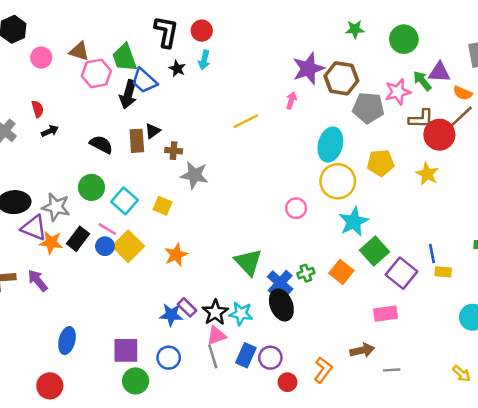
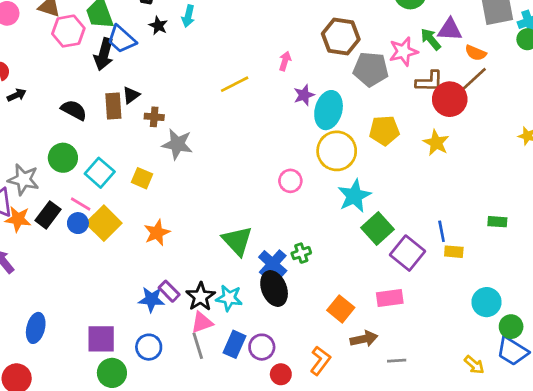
purple star: (308, 69) -> (304, 95), moved, size x0.6
orange square: (341, 272) -> (341, 309), moved

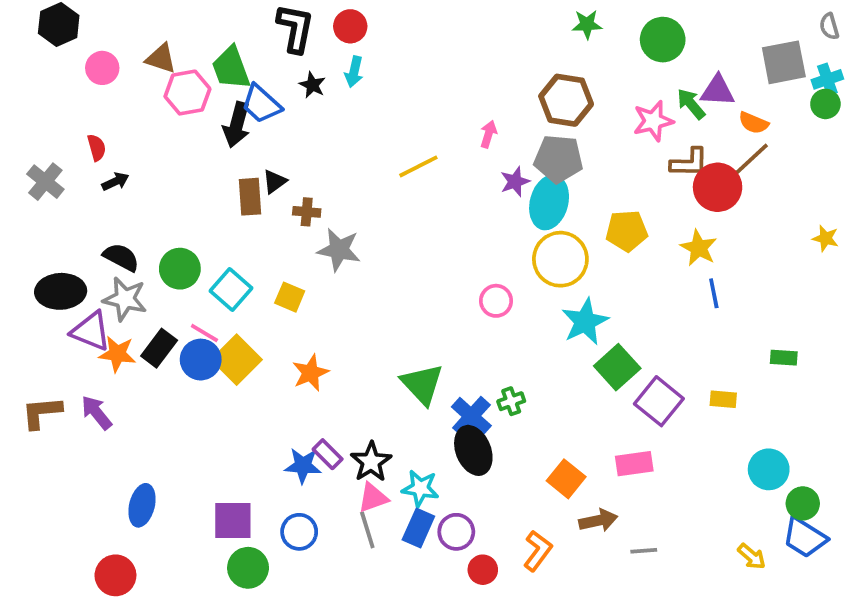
gray pentagon: (371, 69) -> (559, 159), moved
black semicircle: (74, 110) -> (121, 257), moved
blue circle: (78, 223) -> (201, 360), size x1.4
blue line: (442, 231) -> (714, 293), moved
cyan star: (229, 298) -> (420, 488), moved

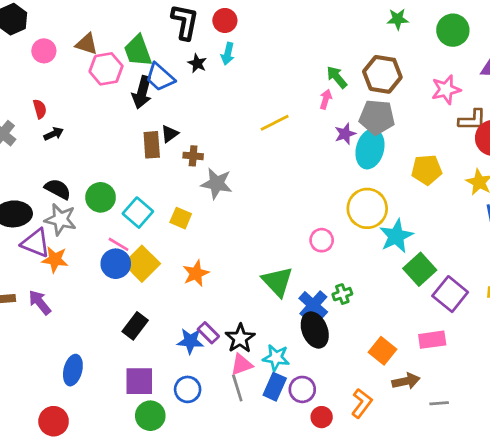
green arrow: (691, 104) -> (337, 77), moved
yellow circle: (560, 259) -> (367, 208), moved
pink circle: (496, 301) -> (322, 240), moved
black rectangle: (159, 348) -> (135, 326), moved

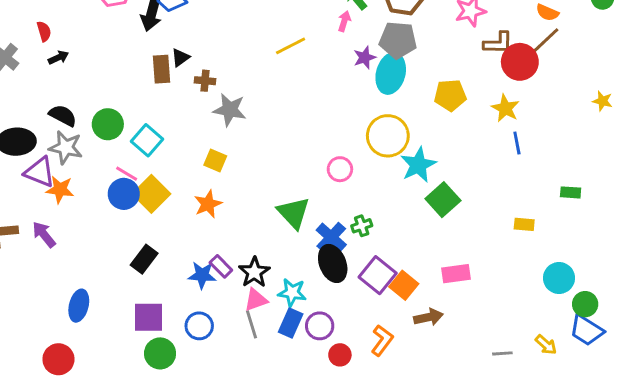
yellow square: (181, 218) -> (215, 160), moved
purple square: (450, 294) -> (378, 275), moved
gray line: (439, 403) -> (502, 353), moved

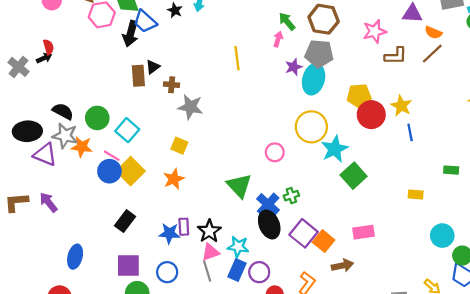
yellow line: (291, 46) -> (237, 58), turned -70
black arrow: (58, 57) -> (44, 58), moved
red circle: (520, 62) -> (371, 115), moved
orange star: (60, 190) -> (82, 147), moved
purple rectangle: (221, 266) -> (184, 227), turned 42

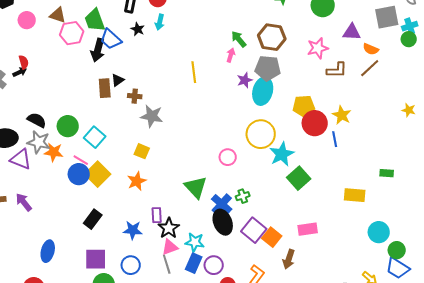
blue line: (410, 132) -> (335, 139), moved
yellow rectangle: (416, 194) -> (355, 195), size x1.5
purple rectangle: (184, 227) -> (157, 215), moved
brown arrow: (342, 265) -> (289, 259), turned 120

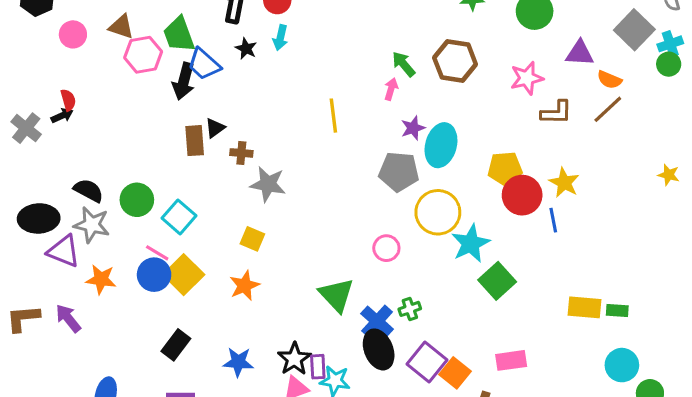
gray square: (387, 17) -> (634, 30), turned -35
gray pentagon: (268, 68) -> (399, 172), moved
orange star: (54, 152) -> (101, 279), moved
green rectangle: (387, 173) -> (617, 311), moved
purple rectangle: (157, 215) -> (318, 367), moved

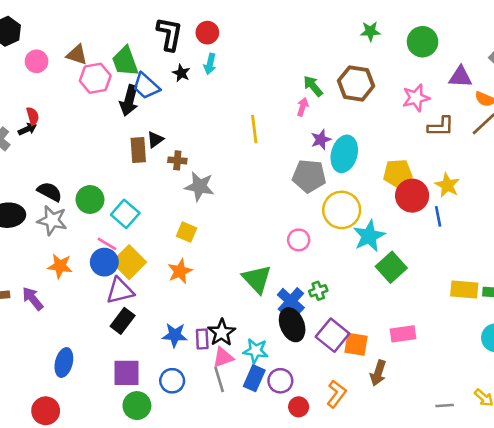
purple triangle: (64, 251) -> (120, 291), moved, turned -36
purple rectangle: (318, 367) -> (202, 339), moved
orange square: (455, 373) -> (356, 344), turned -30

